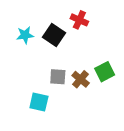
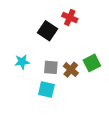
cyan star: (25, 35) -> (22, 62), moved
cyan square: (39, 102) -> (46, 90), moved

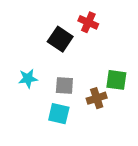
green square: (92, 63) -> (116, 80), turned 35
brown cross: (71, 70) -> (97, 98), moved, turned 32

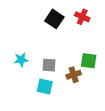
red cross: (88, 22) -> (82, 17), moved
black square: (60, 39) -> (54, 19), moved

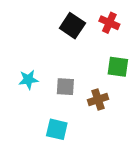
green square: (89, 61) -> (118, 67), moved
cyan square: (45, 86) -> (57, 129), moved

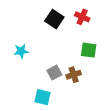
cyan star: (28, 80) -> (21, 51), moved
gray square: (65, 87) -> (54, 73), moved, turned -32

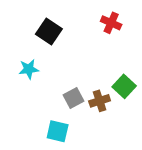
black square: (54, 19) -> (49, 31), moved
green square: (89, 50) -> (124, 86), moved, turned 35

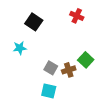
gray square: (74, 98) -> (51, 68), turned -32
cyan square: (58, 131) -> (49, 91), moved

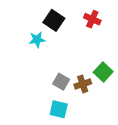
black square: (34, 22) -> (54, 20), moved
cyan star: (20, 48) -> (37, 40), moved

